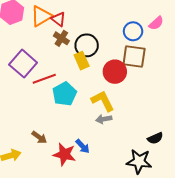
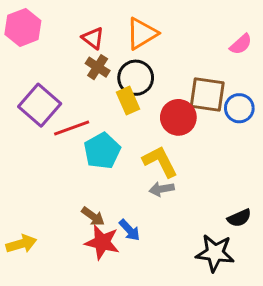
orange triangle: (41, 16) -> (142, 34), moved
blue circle: (133, 31) -> (239, 108), moved
brown arrow: (39, 137) -> (93, 216), moved

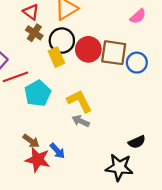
red circle: (178, 117) -> (88, 49), moved
gray arrow: (162, 189) -> (81, 121), turned 35

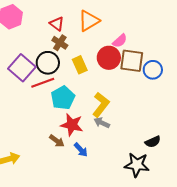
pink semicircle: (138, 16) -> (120, 41), moved
black circle: (62, 41) -> (48, 63), moved
yellow L-shape: (80, 101) -> (101, 105), turned 65
red star: (38, 160) -> (72, 125), moved

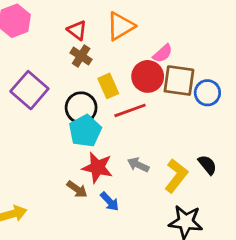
black circle: (48, 63) -> (81, 108), moved
red line: (43, 83) -> (130, 110), moved
yellow L-shape: (101, 105) -> (176, 176), moved
black semicircle: (153, 142) -> (207, 165), moved, turned -105

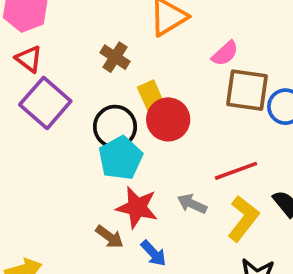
red triangle: (77, 30) -> (29, 59), moved
red circle: (148, 76) -> (168, 119), moved
red line: (130, 110) -> (236, 171), moved

